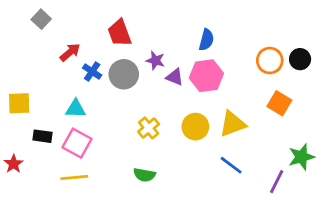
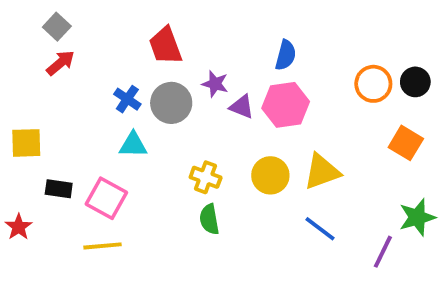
red arrow: (70, 52) -> (61, 63), moved
orange square: (279, 103) -> (406, 143), moved
cyan triangle: (76, 109) -> (133, 145), moved
yellow cross: (149, 128) -> (206, 177), turned -30
green semicircle: (144, 175) -> (209, 219), moved, turned 70

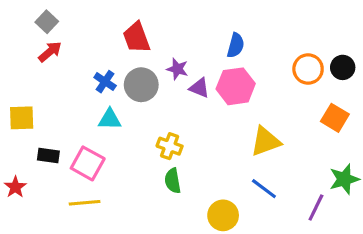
yellow circle: (270, 175) -> (223, 215), moved

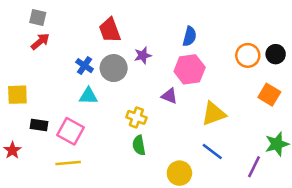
gray square: (47, 22) -> (38, 17), turned -30
purple star: (177, 69) -> (143, 55), turned -30
purple triangle: (199, 88) -> (169, 96), moved

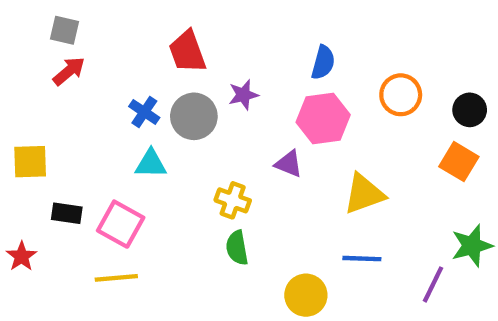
black circle: (276, 54) -> (470, 110), moved
orange circle: (248, 55) -> (401, 95), moved
blue line: (212, 152) -> (362, 259), turned -35

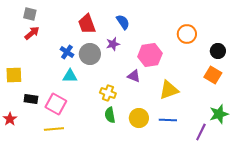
blue semicircle: (323, 62) -> (123, 22), moved, turned -49
orange circle: (401, 95) -> (187, 34), moved
yellow circle: (306, 295) -> (139, 118), moved

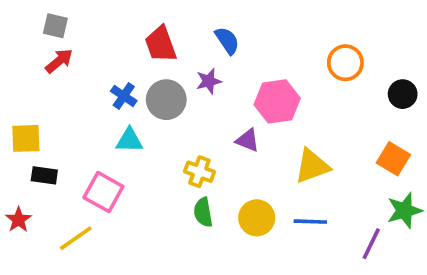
orange square: (213, 75) -> (393, 159), moved
black rectangle: (31, 99) -> (44, 175), moved
yellow line: (54, 129) -> (76, 238), moved, turned -30

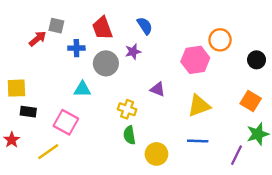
gray square: (55, 26) -> (56, 26), moved
blue cross: (124, 96) -> (76, 48), moved, turned -35
pink hexagon: (277, 101) -> (195, 60), moved
yellow circle: (257, 218) -> (156, 154), moved

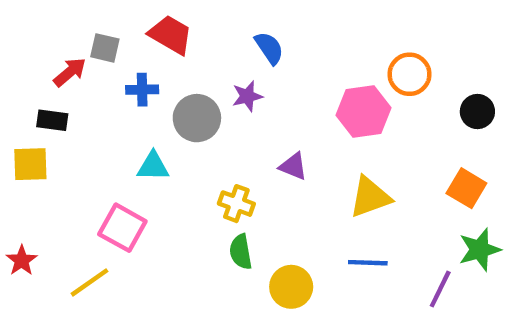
red trapezoid: (102, 28) -> (171, 35), moved, turned 140
black rectangle: (28, 112) -> (52, 120), moved

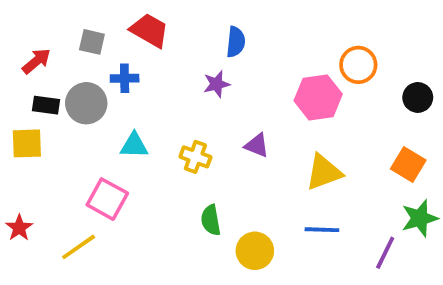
blue semicircle: (269, 48) -> (236, 42), turned 40
red arrow: (70, 72) -> (36, 61), moved
gray circle: (197, 118) -> (86, 103), moved
yellow cross: (236, 204) -> (195, 157), moved

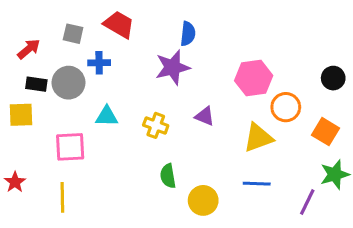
orange circle: (358, 65) -> (286, 107), moved
purple star: (217, 84) -> (173, 67), size x1.6
pink square: (107, 199) -> (70, 147), moved, turned -32
yellow line: (79, 247) -> (62, 197), turned -56

